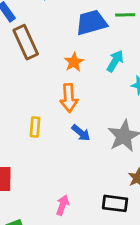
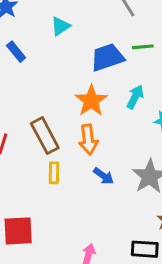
brown rectangle: (26, 42) -> (45, 136), moved
orange star: (74, 62) -> (91, 101), size x1.5

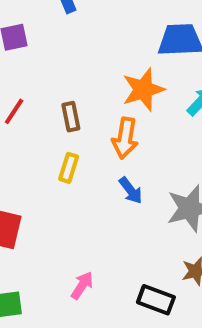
brown rectangle: (45, 136) -> (71, 117), size x0.6

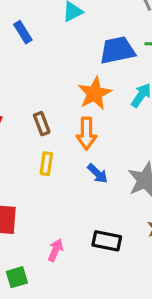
pink arrow: (82, 285) -> (55, 250), moved
black rectangle: (156, 300) -> (107, 241), moved

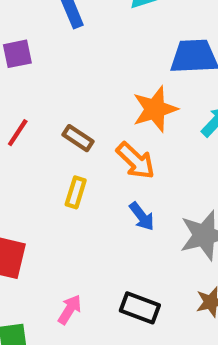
brown rectangle: (42, 124) -> (78, 138), turned -45
orange arrow: (86, 133) -> (136, 161), turned -56

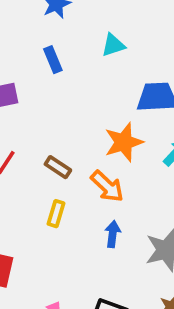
blue arrow: (142, 216) -> (113, 234), turned -135

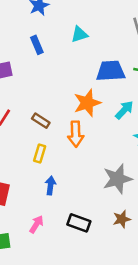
orange arrow: (107, 186) -> (76, 134), turned 45
blue arrow: (113, 234) -> (50, 186), moved

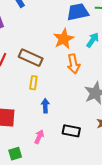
brown rectangle: (41, 121) -> (31, 58), size x1.6
orange arrow: (76, 134) -> (74, 64), moved

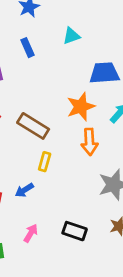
yellow rectangle: (33, 83) -> (45, 162), moved
blue arrow: (45, 106) -> (24, 190), moved, turned -128

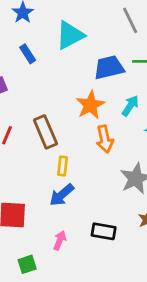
cyan triangle: (71, 36) -> (70, 35), size x1.6
brown rectangle: (33, 126) -> (45, 132), turned 44
blue arrow: (24, 190) -> (62, 195), moved, size x1.4

